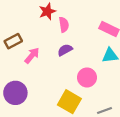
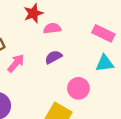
pink semicircle: (64, 25) -> (52, 28), turned -88

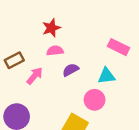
pink semicircle: (52, 28) -> (55, 51), moved
cyan triangle: (105, 63) -> (106, 76), moved

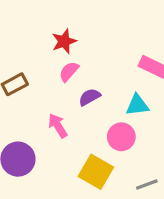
pink semicircle: (55, 51) -> (69, 72), turned -42
pink arrow: (35, 76) -> (58, 126), moved, turned -72

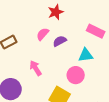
red star: (64, 41) -> (56, 12), moved
purple semicircle: (90, 97) -> (60, 41), moved

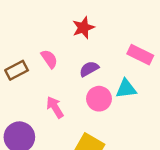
pink semicircle: (43, 34) -> (49, 59), moved, turned 104
pink circle: (76, 75) -> (99, 99), moved

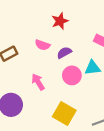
pink semicircle: (49, 59) -> (42, 45), moved, turned 144

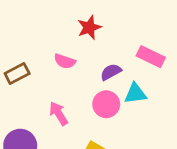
purple semicircle: (64, 53) -> (111, 72), moved

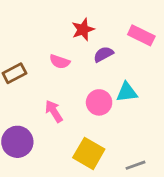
pink rectangle: (151, 57) -> (141, 35), moved
purple semicircle: (111, 72) -> (103, 54), moved

